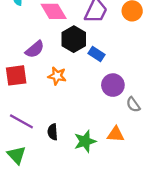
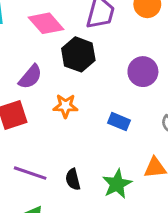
blue rectangle: (97, 54) -> (119, 122), moved
purple circle: (113, 85) -> (143, 72), moved

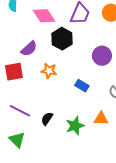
black semicircle: (73, 179) -> (47, 119), turned 40

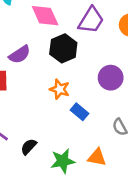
orange star: (49, 71) -> (60, 89), moved

